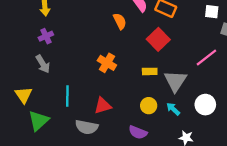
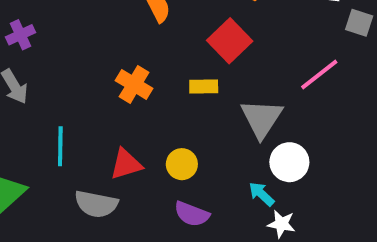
yellow rectangle: (150, 71) -> (204, 86), moved
white circle: (205, 105) -> (289, 162), moved
yellow circle: (149, 106) -> (182, 164), moved
cyan arrow: (173, 109) -> (261, 194), moved

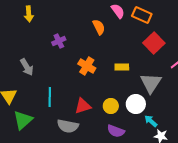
purple cross: (21, 35) -> (59, 41), moved
red square: (230, 41) -> (154, 43), moved
white circle: (289, 162) -> (136, 104), moved

